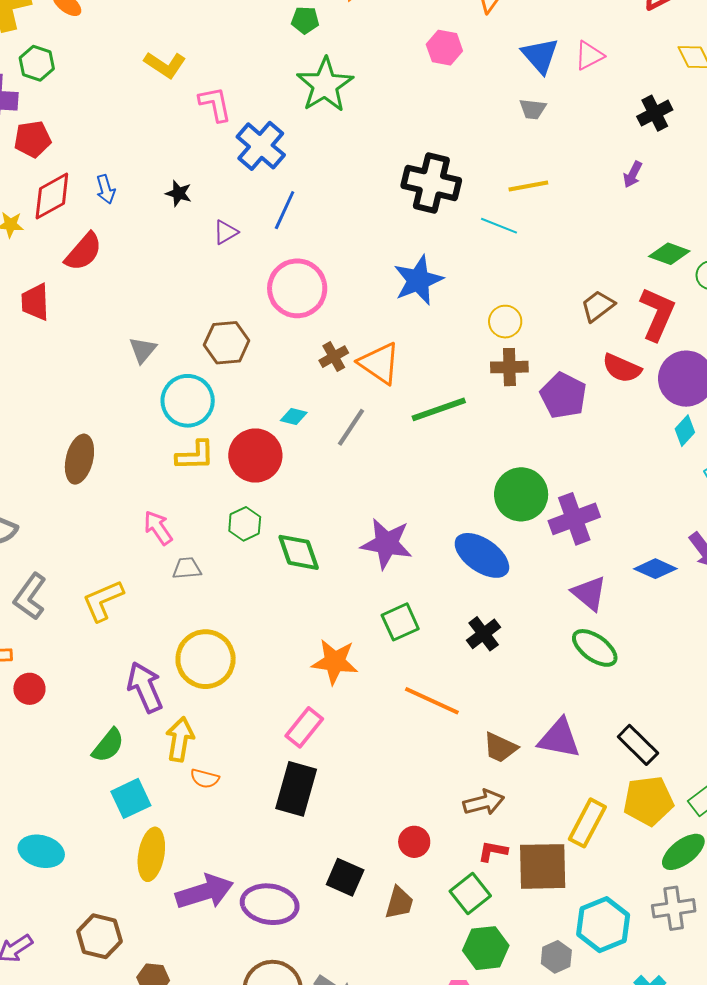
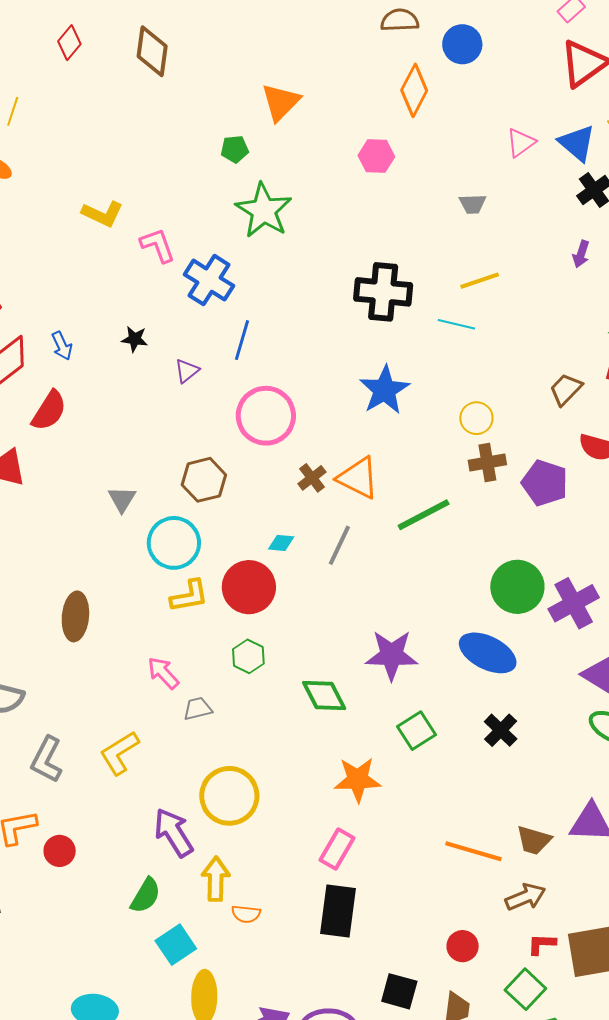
blue triangle: (540, 55) -> (577, 143), moved
green diamond: (299, 552) -> (324, 696), moved
orange line: (432, 701) -> (473, 851), moved

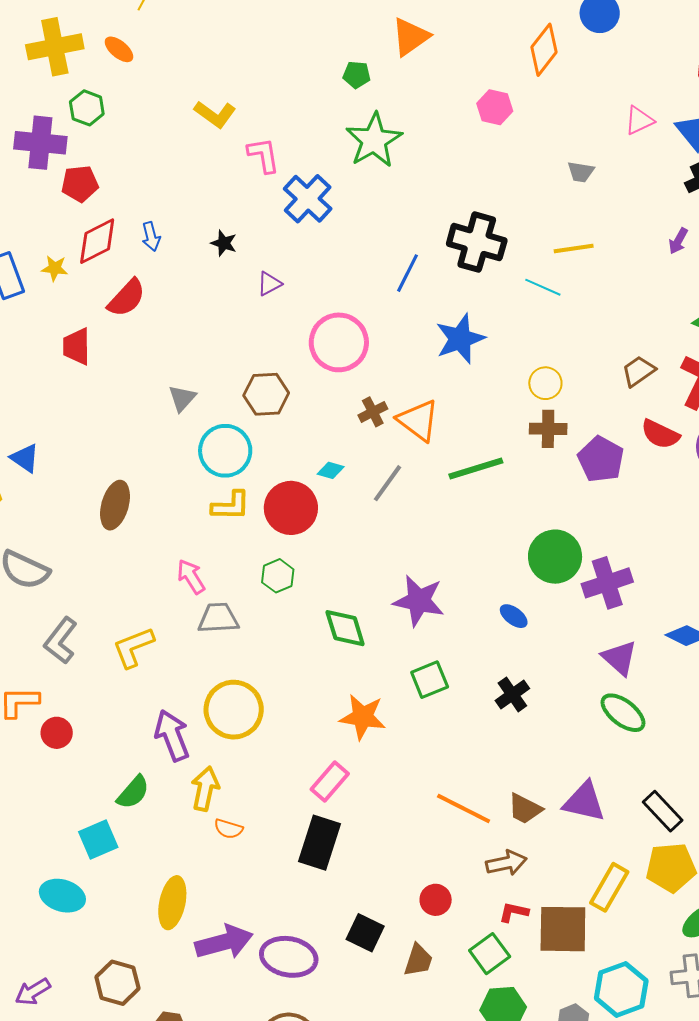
blue line: (242, 340) -> (408, 273), moved
blue ellipse: (488, 653) -> (514, 616), size x0.5
gray trapezoid: (198, 709) -> (218, 618), size x1.4
cyan square: (176, 945) -> (98, 839), moved

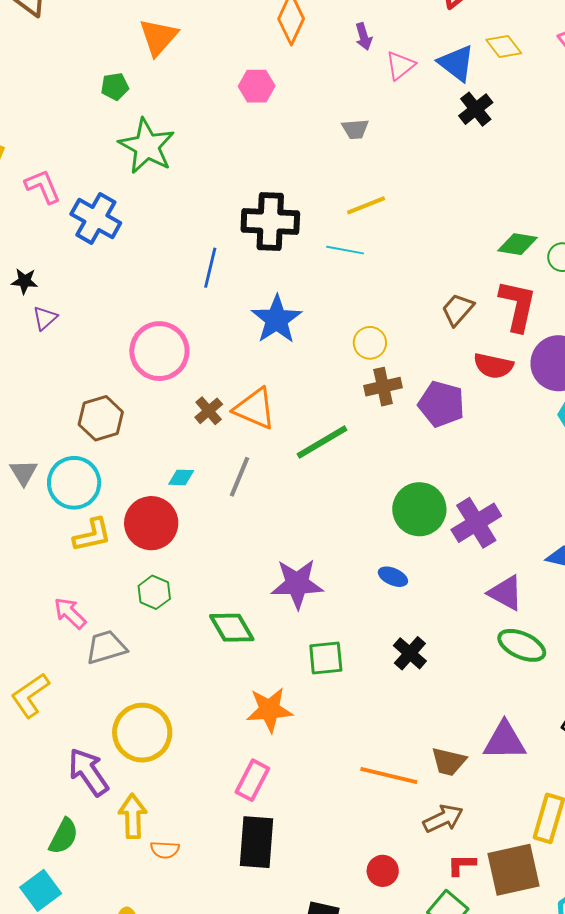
purple arrow: (678, 241) -> (364, 37), moved, turned -32
purple triangle: (269, 284) -> (45, 318), moved
gray triangle: (182, 398) -> (24, 472), moved
green square: (430, 680) -> (326, 658), turned 30

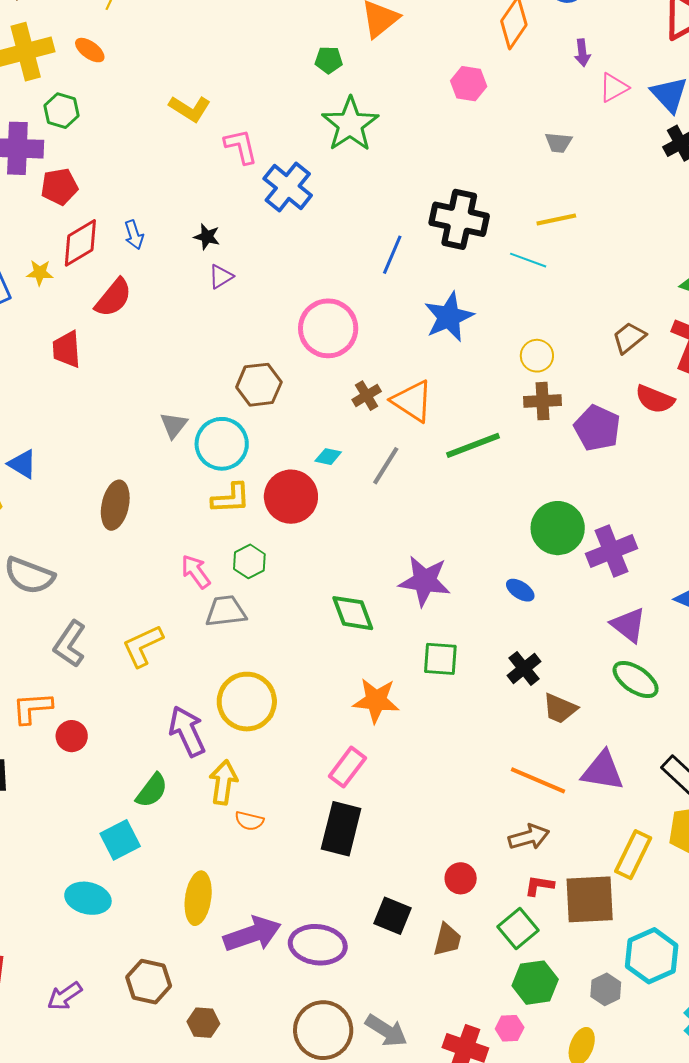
green hexagon: (154, 592) -> (249, 561), moved
brown trapezoid: (449, 762) -> (560, 708), moved
orange line: (389, 776) -> (538, 780), moved

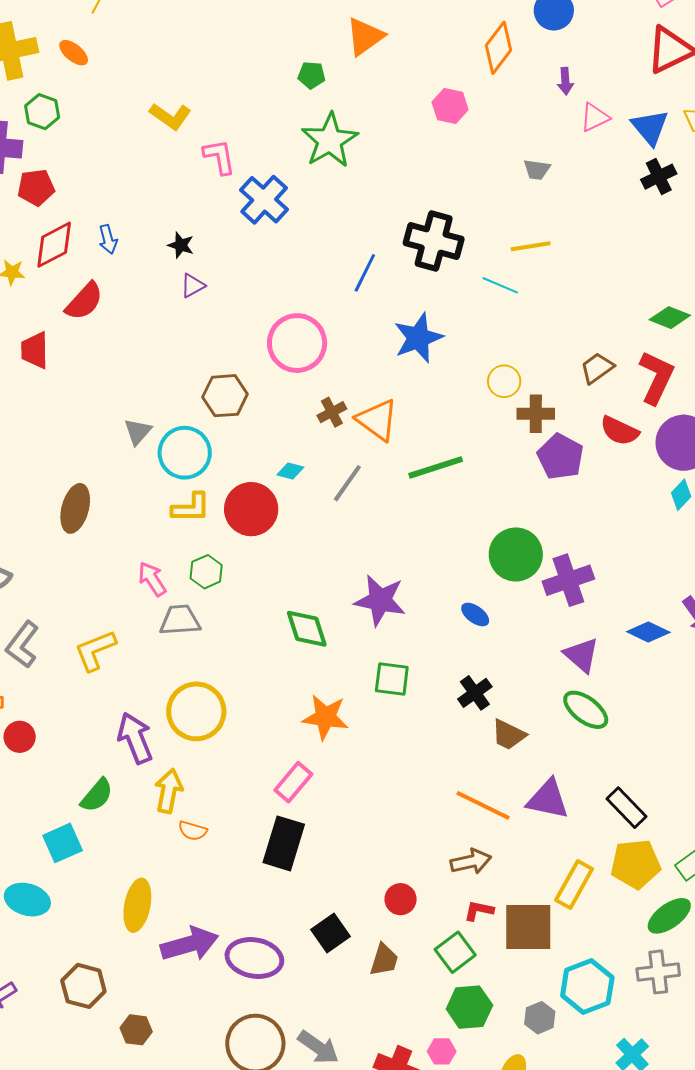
brown cross: (542, 401) -> (536, 414), moved
black square: (392, 916) -> (331, 933), turned 30

